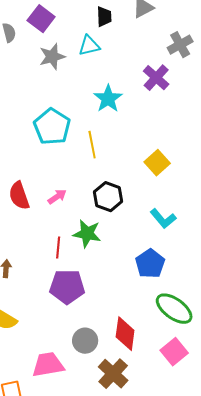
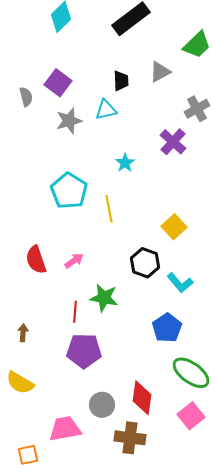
cyan star: (108, 99) -> (125, 163), size x0.7
black hexagon: (108, 197) -> (145, 263), moved
brown cross: (113, 374) -> (130, 438), turned -36

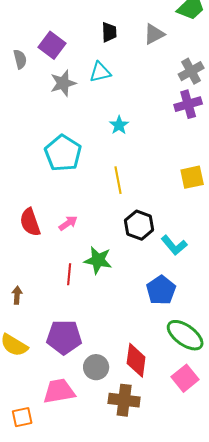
black trapezoid: (121, 81) -> (109, 32), moved
purple cross: (173, 142) -> (188, 104), moved, turned 32
yellow line: (109, 209) -> (118, 180), moved
yellow square: (174, 227) -> (192, 177), moved, turned 30
purple pentagon: (84, 351) -> (64, 337), moved

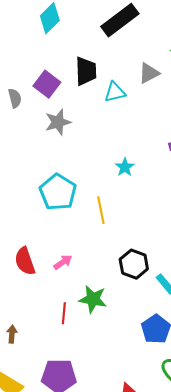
black trapezoid: (109, 32) -> (86, 71), moved, size x1.4
cyan triangle: (100, 72) -> (115, 92), moved
cyan star: (119, 125) -> (125, 167), moved
yellow line: (118, 180) -> (101, 210), moved

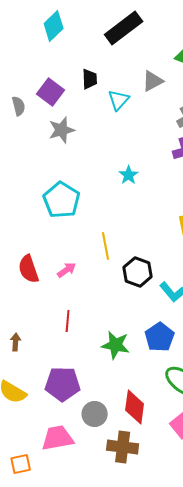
black trapezoid: (86, 71) -> (90, 79), size x0.7
cyan triangle: (115, 92) -> (119, 100), turned -35
yellow line: (101, 210) -> (106, 246), moved
green star: (93, 299) -> (116, 345), moved

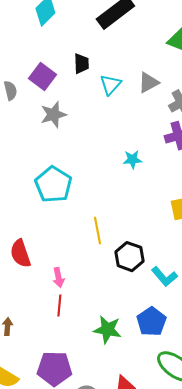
gray triangle: (153, 81) -> (148, 83), moved
cyan star: (129, 175) -> (132, 160), moved, turned 30
pink arrow: (67, 270) -> (58, 278), moved, turned 114

